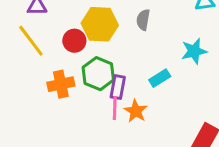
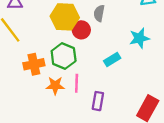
red circle: (74, 41) -> (81, 30), moved
purple rectangle: (118, 87) -> (98, 101), moved
orange star: (136, 111) -> (55, 86), moved, turned -30

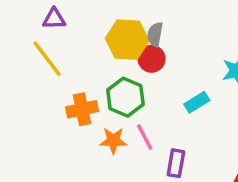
gray semicircle: (99, 13) -> (155, 34), moved
pink line: (77, 83) -> (145, 137), turned -30

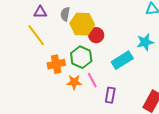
gray semicircle: (155, 34) -> (65, 14), moved
cyan rectangle: (197, 102) -> (122, 60), size x1.5

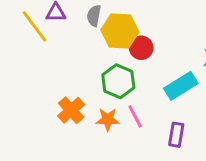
yellow line: (36, 35) -> (34, 26), moved
orange cross: (56, 64) -> (71, 110), moved, turned -30
purple rectangle: (110, 95) -> (176, 135), moved

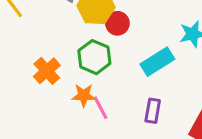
orange cross: (71, 110) -> (47, 71), moved
pink line: (135, 116) -> (101, 108), moved

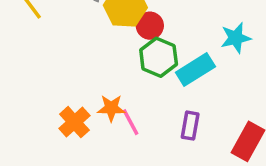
green hexagon: (94, 57) -> (159, 57), moved
orange cross: (47, 71) -> (74, 122), moved

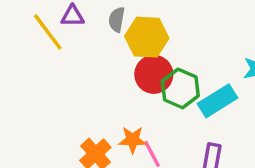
red circle: (150, 26) -> (154, 74), moved, size x1.4

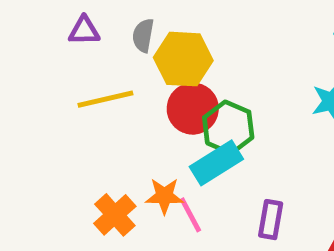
yellow line: (48, 32) -> (105, 99), moved, turned -66
cyan rectangle: (217, 101) -> (216, 163), moved

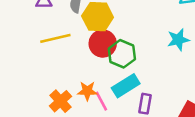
cyan rectangle: (216, 163) -> (126, 86), moved

